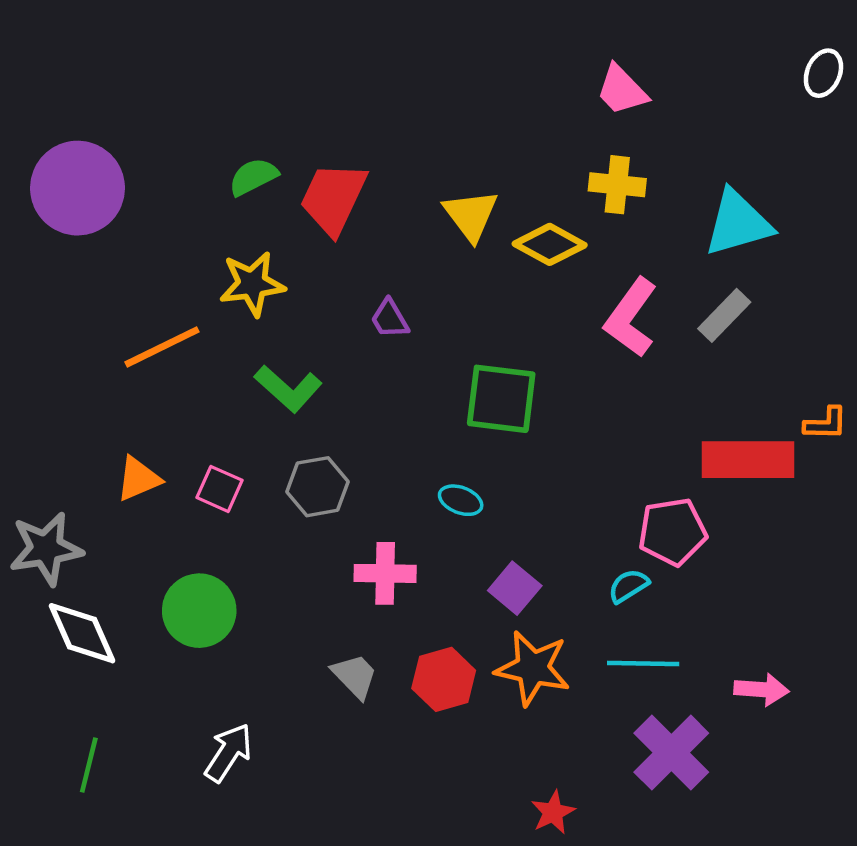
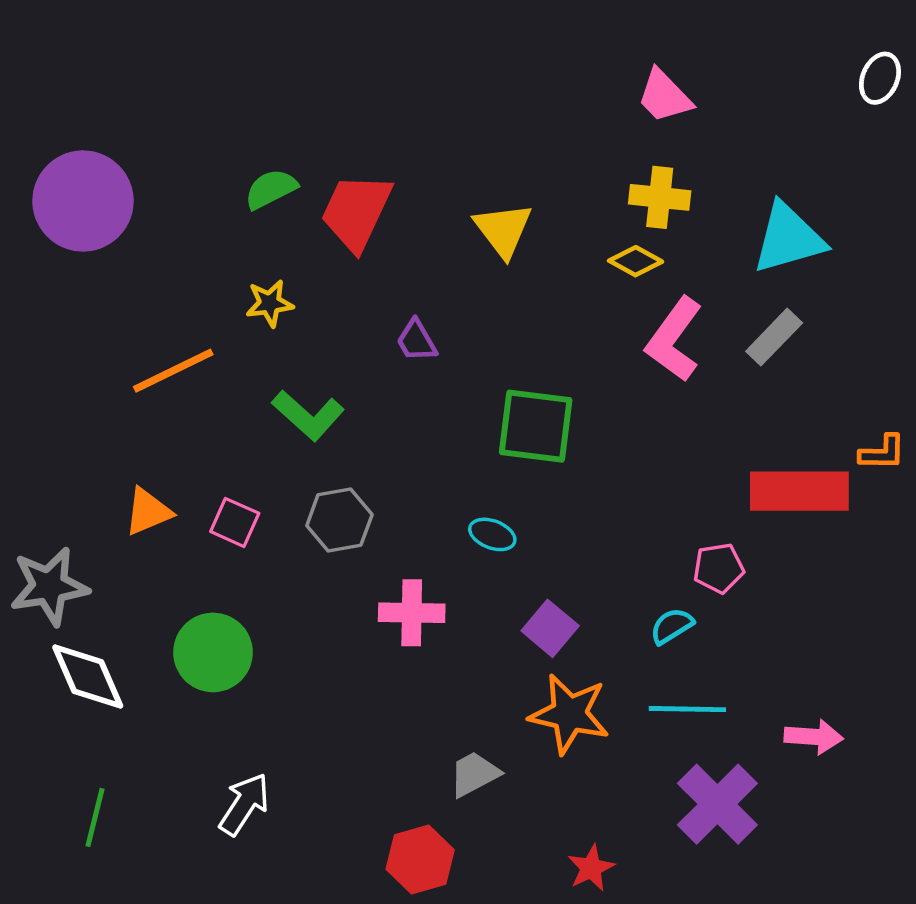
yellow diamond: (550, 244) -> (636, 261), moved, size x0.7
yellow star: (252, 284) -> (270, 303), size x0.7
pink pentagon: (672, 532) -> (719, 568), size x0.7
gray trapezoid: (355, 676) -> (474, 774), moved, turned -74
red hexagon: (444, 679) -> (420, 860), moved

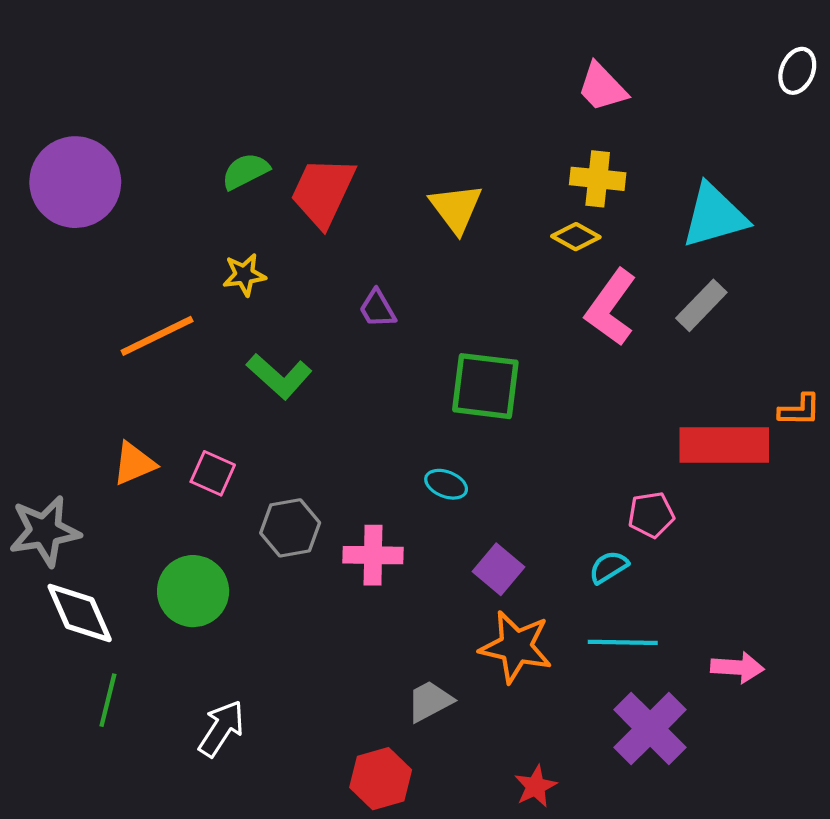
gray hexagon: (339, 520) -> (290, 528), moved
green line: (95, 817) -> (108, 700), moved

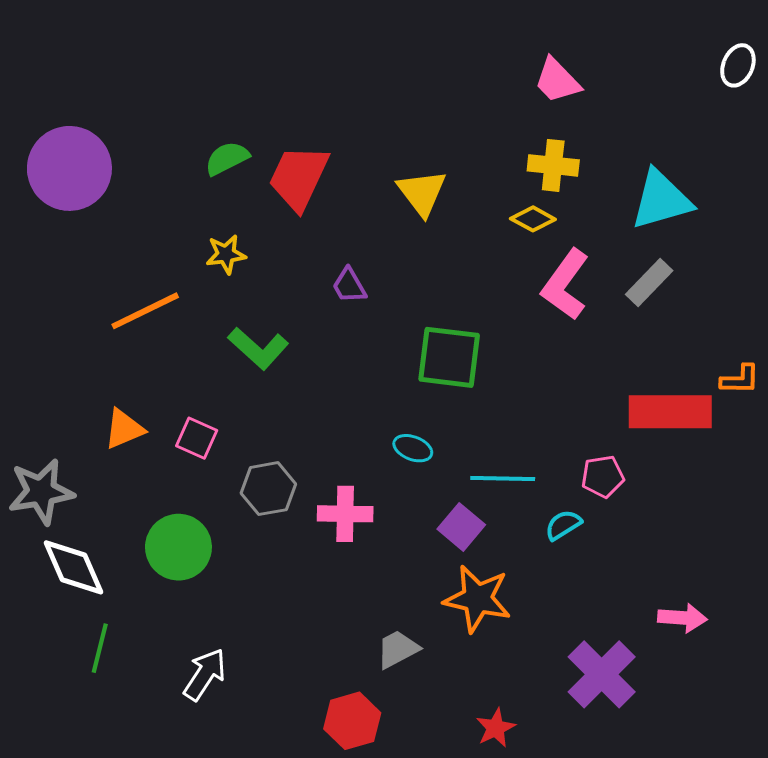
cyan line: (623, 642) -> (503, 478), moved

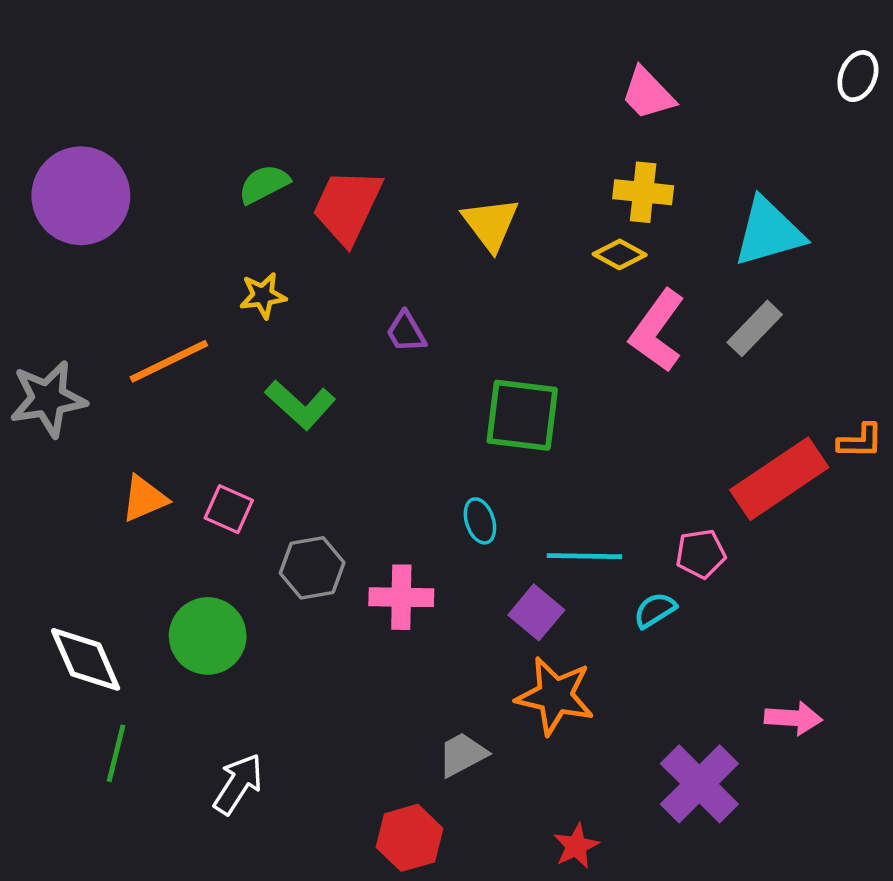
red rectangle: (670, 412) -> (779, 479), turned -34
cyan ellipse: (413, 448) -> (480, 521), turned 51
gray star: (41, 492) -> (48, 399), moved

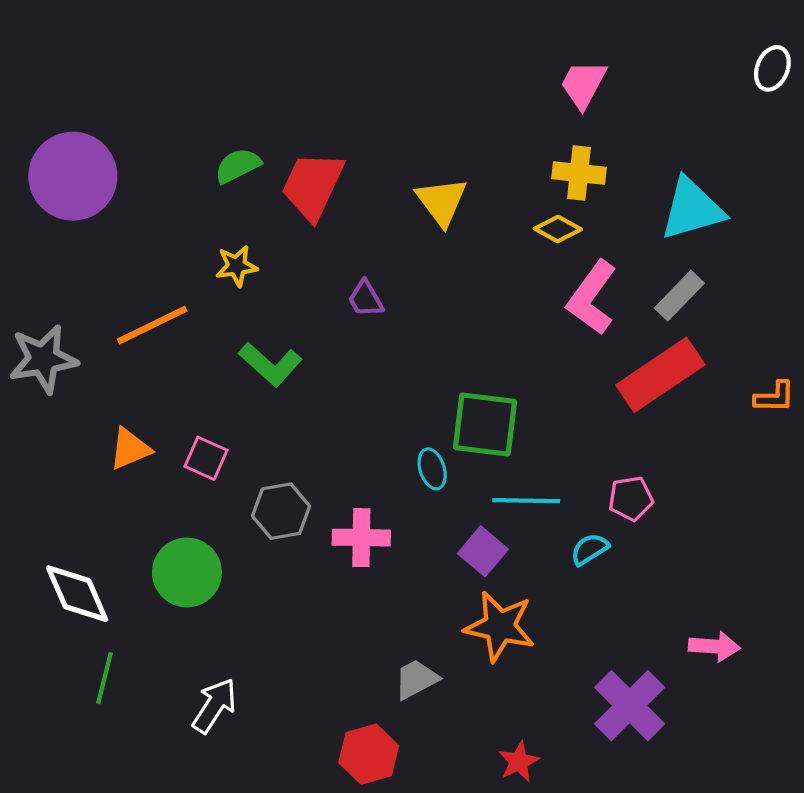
pink trapezoid: (648, 94) -> (583, 84), turned 72
green square: (522, 415) -> (485, 425), moved
red rectangle: (779, 479) -> (660, 375), moved

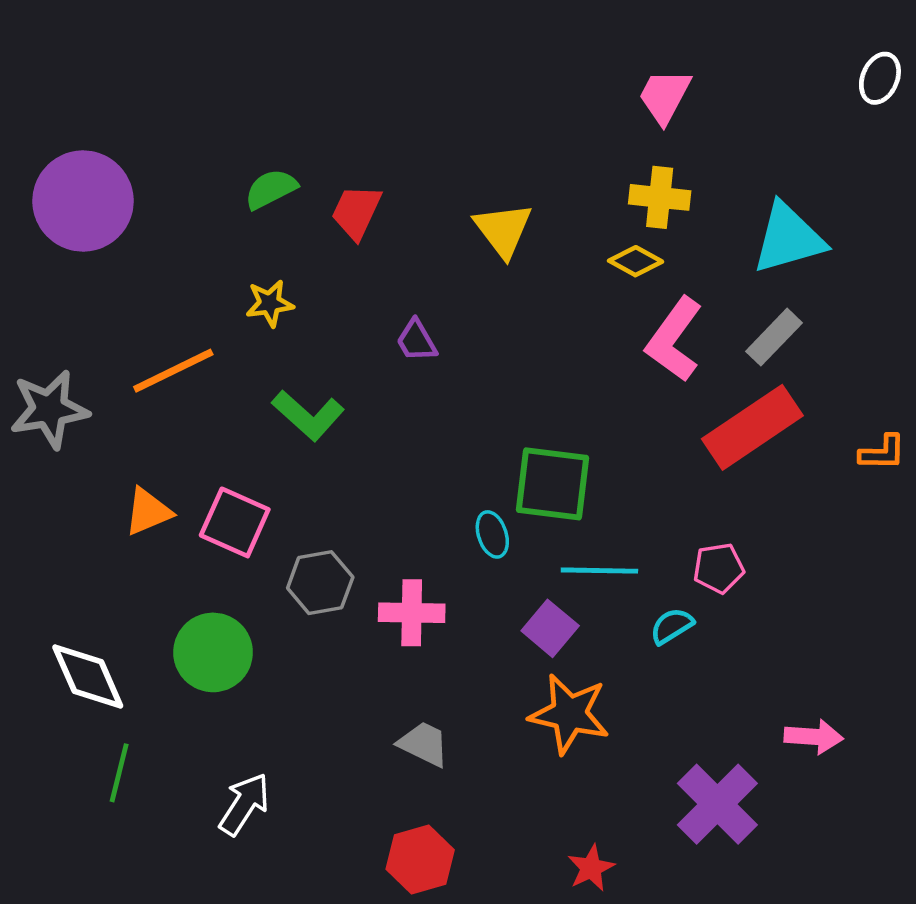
red trapezoid: (313, 186) -> (356, 212), size x0.7
pink square: (206, 458) -> (235, 522), size x1.4
gray trapezoid: (416, 679) -> (424, 744), moved, turned 54

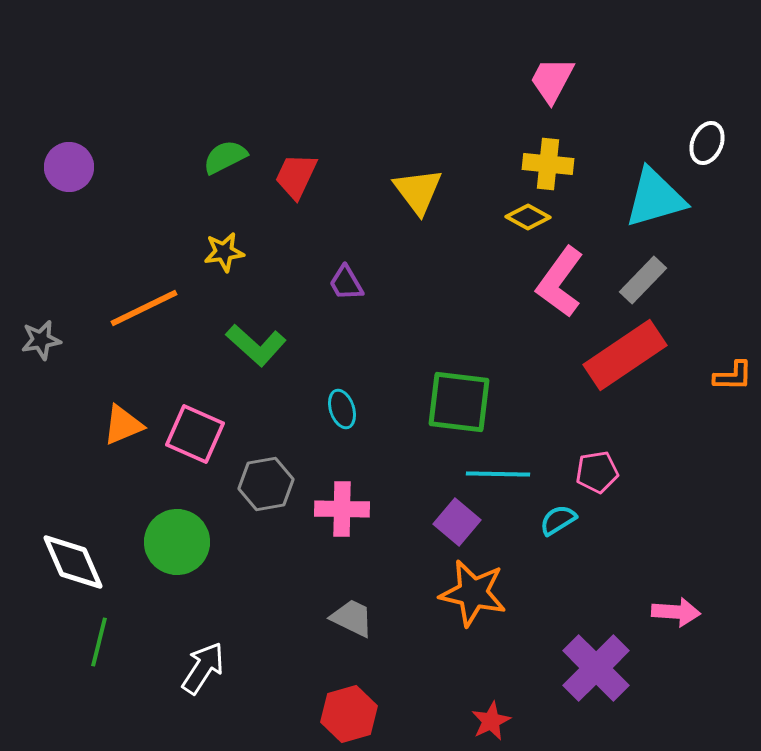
white ellipse: (880, 78) -> (707, 143), moved
purple circle: (83, 201) -> (69, 167), size x0.6
gray star: (49, 409) -> (41, 340), size x0.6
cyan ellipse: (492, 534) -> (342, 409), moved

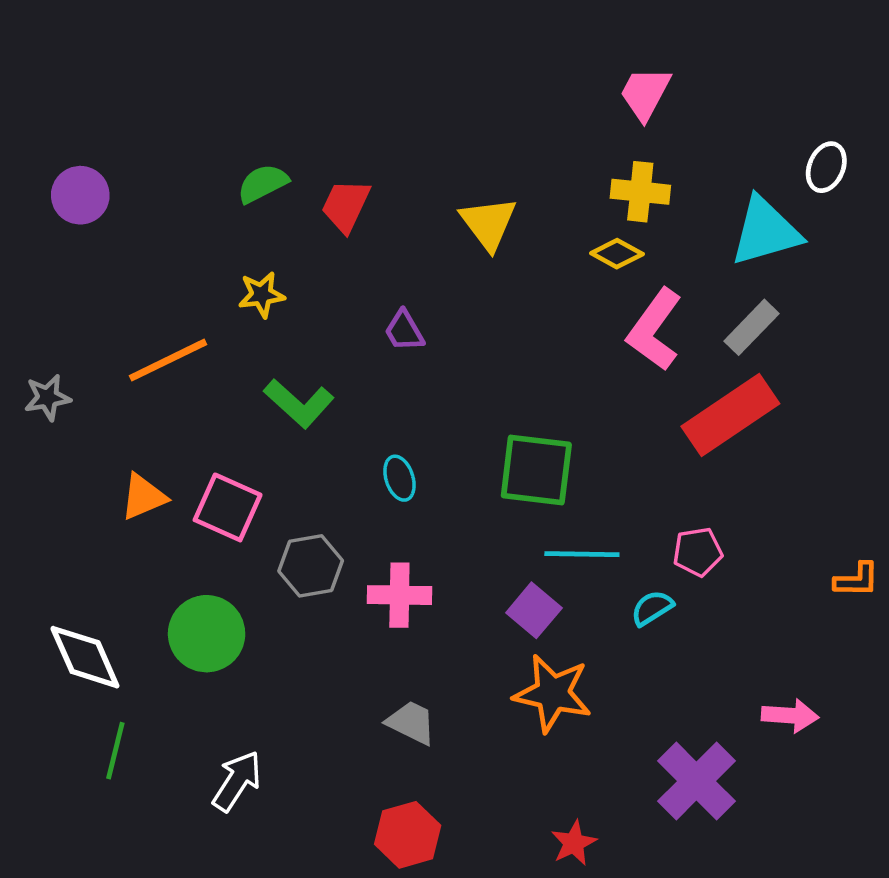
orange L-shape: (733, 376) -> (857, 580), moved

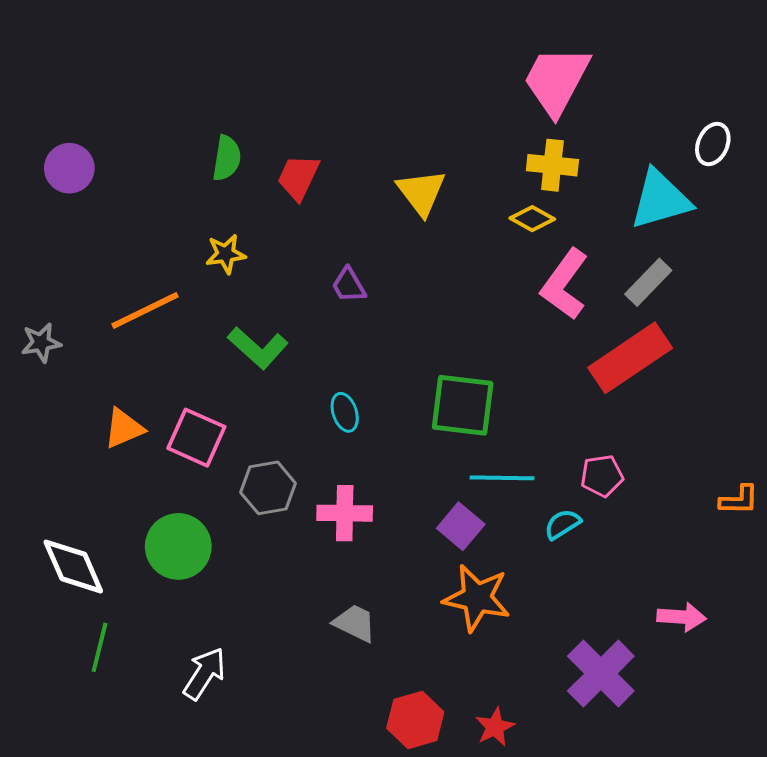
pink trapezoid: (645, 93) -> (556, 80), size x1.5
green semicircle: (263, 184) -> (227, 158), turned 126
red hexagon: (408, 835) -> (415, 720), moved

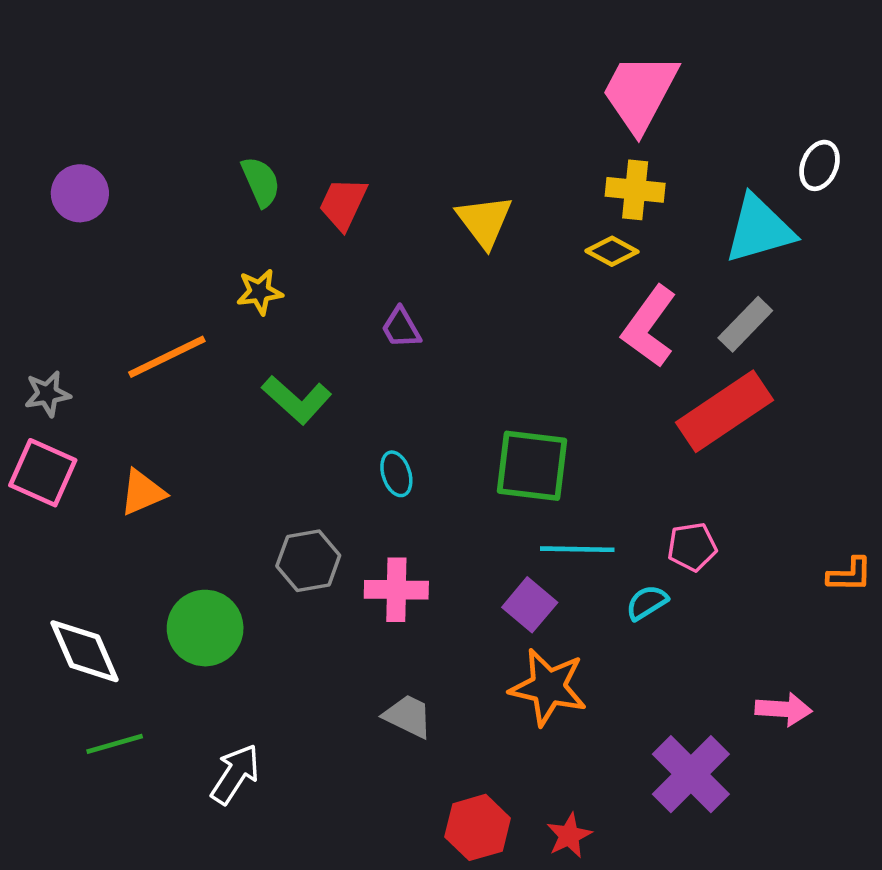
green semicircle: (227, 158) -> (261, 182), turned -33
pink square: (196, 438) -> (43, 473), moved
green line: (100, 647) -> (115, 744), turned 60

